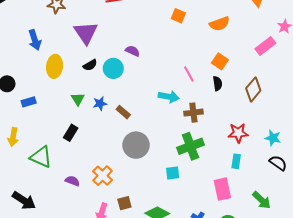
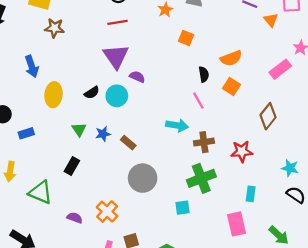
orange semicircle: (220, 24) -> (231, 58), moved
purple triangle: (86, 33) -> (116, 56), moved
black semicircle: (218, 83) -> (204, 74), moved
red star: (238, 133) -> (242, 151), moved

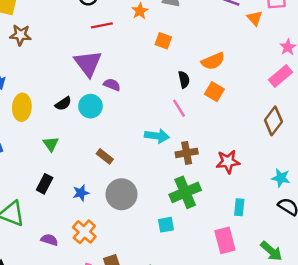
red line: (117, 22) -> (102, 25), moved
pink rectangle: (280, 69) -> (281, 76), moved
brown diamond: (268, 116) -> (273, 121), moved
blue star: (103, 134) -> (81, 193), moved

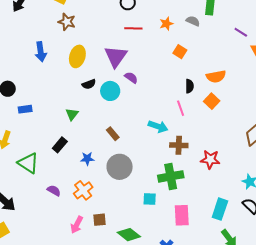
yellow ellipse: (22, 107) -> (77, 56), moved
cyan rectangle: (239, 207) -> (220, 209), moved, size x1.5
pink rectangle: (225, 240) -> (182, 215), moved

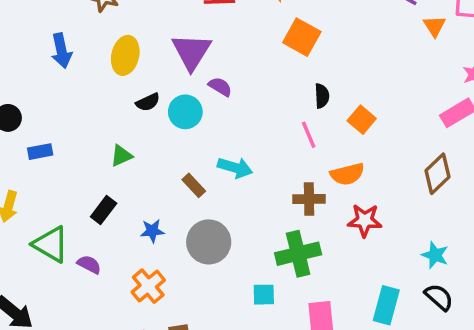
orange square: (180, 52) -> (302, 37), size x1.5
orange semicircle: (216, 76) -> (347, 174), moved
green triangle: (72, 114) -> (121, 156), turned 32
cyan arrow: (158, 126) -> (235, 168), moved
purple semicircle: (54, 191) -> (89, 264), moved

